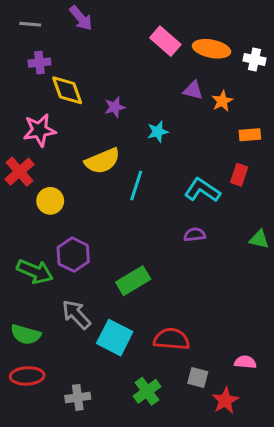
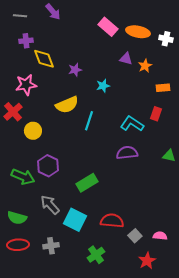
purple semicircle: (195, 235) -> (127, 153), size x1.5
gray square: (198, 377) -> (135, 236), moved, turned 32
gray cross: (78, 397) -> (51, 246), moved

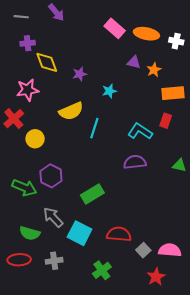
orange rectangle: (163, 88) -> (173, 93), size x1.5
green semicircle: (17, 218) -> (30, 233), moved
pink semicircle: (160, 236) -> (170, 250), size x1.5

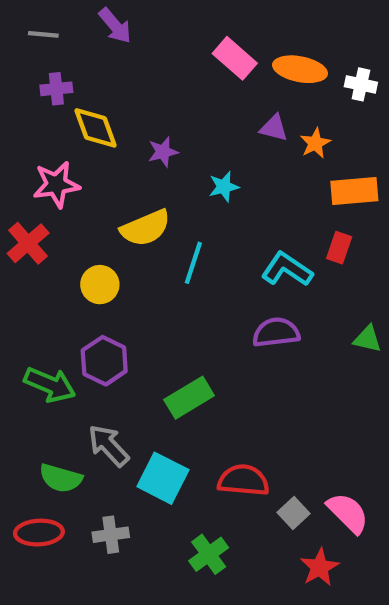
yellow circle: (35, 139) -> (100, 285), moved
pink semicircle: (170, 250) -> (348, 513), turned 40

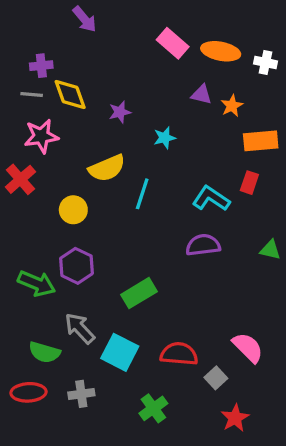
gray line: (43, 34) -> (32, 94), moved
pink semicircle: (348, 513) -> (248, 348), moved

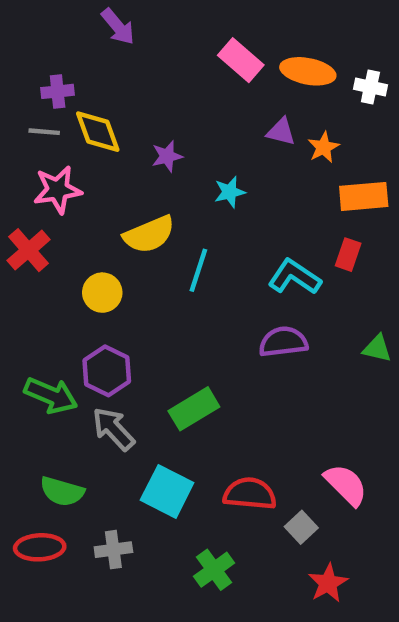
gray arrow: (80, 328) -> (113, 429), moved

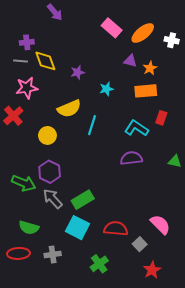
orange ellipse: (308, 71) -> (143, 33), turned -50
orange rectangle: (364, 196) -> (146, 91), moved
green rectangle: (194, 409) -> (83, 200), moved

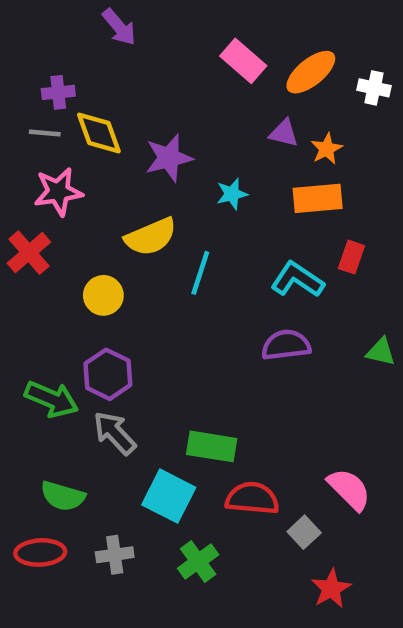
purple star: (77, 72) -> (169, 158), size x1.5
green rectangle: (83, 200) -> (212, 446), moved, turned 40
green cross: (99, 264) -> (198, 561), moved

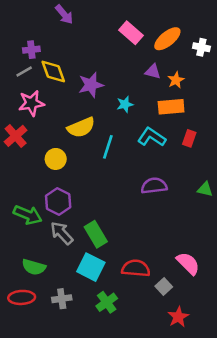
gray line: (45, 133) -> (24, 72), turned -35
cyan L-shape: (297, 280) -> (152, 137), moved
green rectangle: (212, 446) -> (96, 234), moved, turned 50

